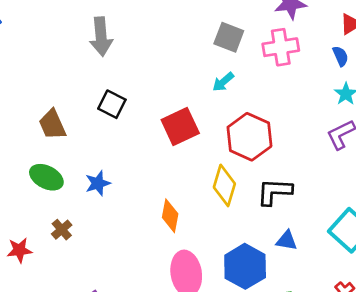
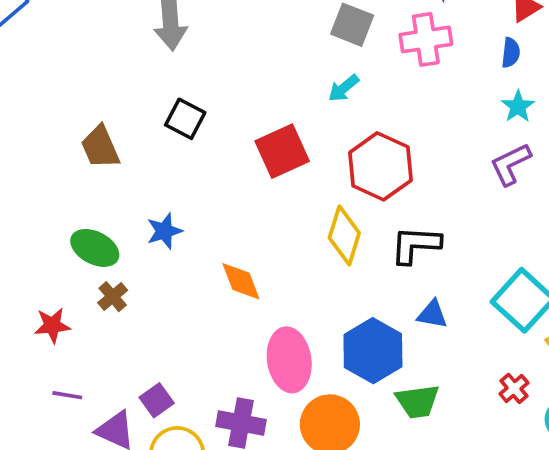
blue semicircle: (341, 56) -> (511, 53), turned 30
green ellipse: (46, 177) -> (95, 248), moved
orange diamond: (170, 216) -> (241, 281), moved, turned -32

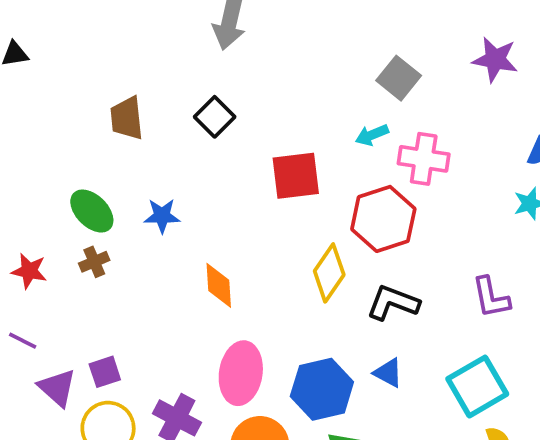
pink cross: (426, 39) -> (424, 159), moved
purple L-shape: (510, 164) -> (491, 297), moved, turned -93

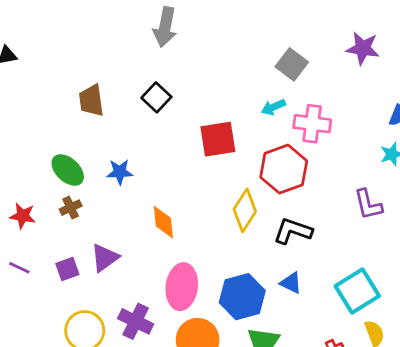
purple L-shape: (491, 297) -> (368, 205), moved
purple square: (105, 372) -> (67, 269), moved
purple triangle: (57, 388) -> (105, 258), moved, turned 44

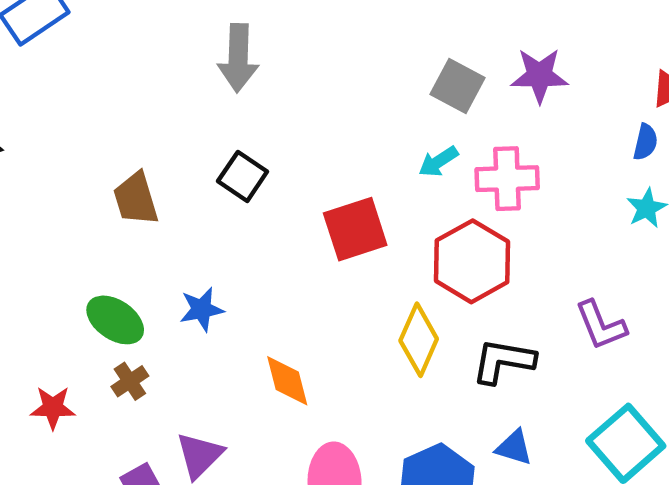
purple star: (363, 48) -> (539, 75), moved
purple L-shape: (368, 205) -> (601, 325), moved

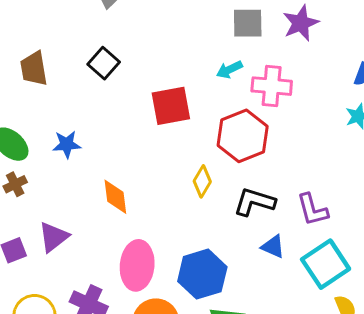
purple star: (539, 75) -> (301, 23), turned -30
gray square: (458, 86) -> (248, 23), turned -36
purple L-shape: (601, 325) -> (312, 210), moved
yellow diamond: (419, 340) -> (202, 181), size x0.7
blue triangle: (514, 447) -> (273, 247), moved

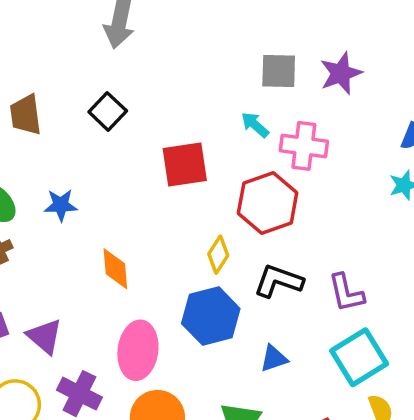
cyan arrow: (229, 70) -> (255, 125), turned 65
purple triangle: (53, 237) -> (45, 336), moved, turned -44
blue triangle: (273, 247) -> (274, 358), moved, turned -45
blue hexagon: (202, 274) -> (211, 316), moved

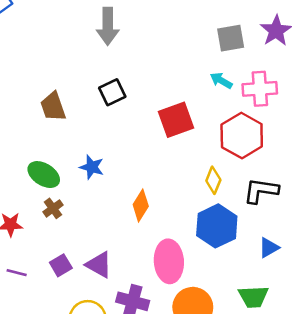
black square: (108, 111) -> (112, 92), turned 32
blue star: (61, 205) -> (92, 167), turned 30
orange diamond: (115, 269) -> (141, 205), turned 48

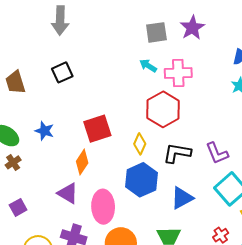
red square: (176, 120) -> (97, 129), moved
blue triangle: (269, 248) -> (182, 198), size x1.4
purple triangle: (99, 265) -> (68, 193), moved

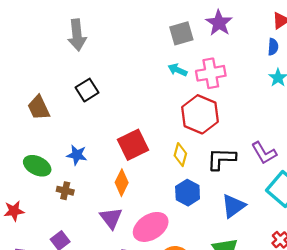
brown cross: (13, 162) -> (65, 191), moved, turned -35
blue hexagon: (142, 180) -> (188, 193), size x0.7
purple triangle: (68, 193) -> (111, 218), turned 30
pink ellipse: (103, 207) -> (151, 227), turned 68

